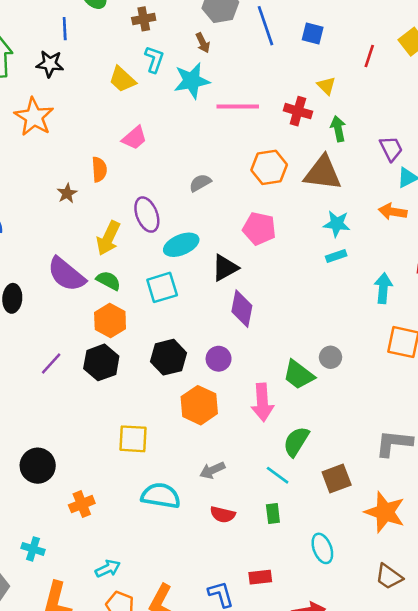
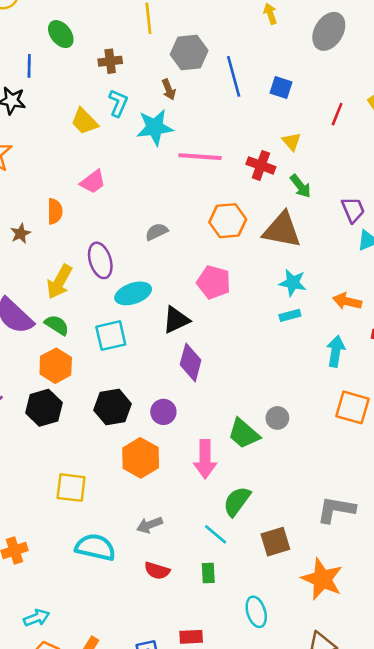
green arrow: (338, 129) -> (301, 186), turned 150
orange arrow: (393, 212) -> (347, 301), moved

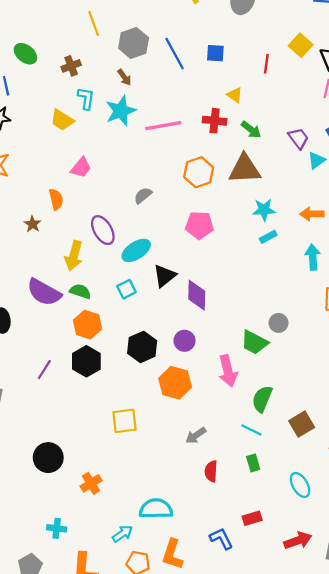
black triangle: (176, 320) -> (165, 276), moved
cyan square: (111, 336) -> (126, 289), size x0.7
cyan semicircle: (95, 547) -> (156, 509), moved
red semicircle: (157, 571) -> (211, 471), turned 90

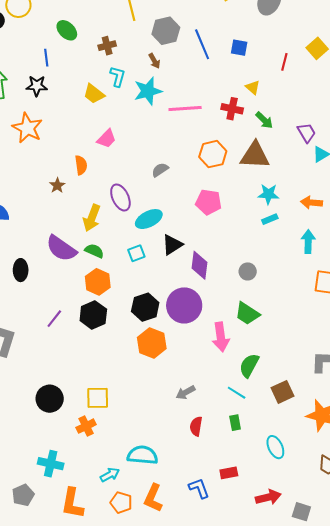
gray circle: (278, 323) -> (248, 271), moved
purple circle: (185, 341) -> (184, 305), size x1.8
orange hexagon: (175, 383) -> (152, 343), moved
yellow square: (124, 421) -> (98, 398), moved
cyan cross: (57, 528) -> (51, 464), size x1.4

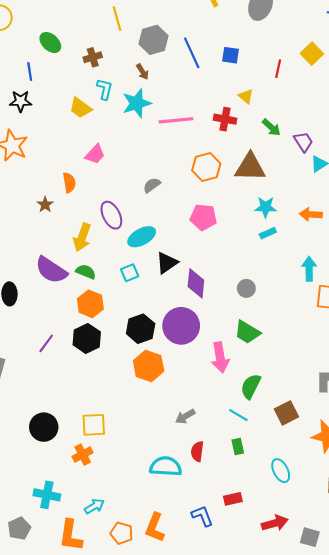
green arrow: (264, 120) -> (271, 127), moved
cyan arrow: (308, 242) -> (309, 269), moved
cyan semicircle: (143, 455) -> (166, 466), moved
cyan arrow: (110, 475) -> (94, 506), moved

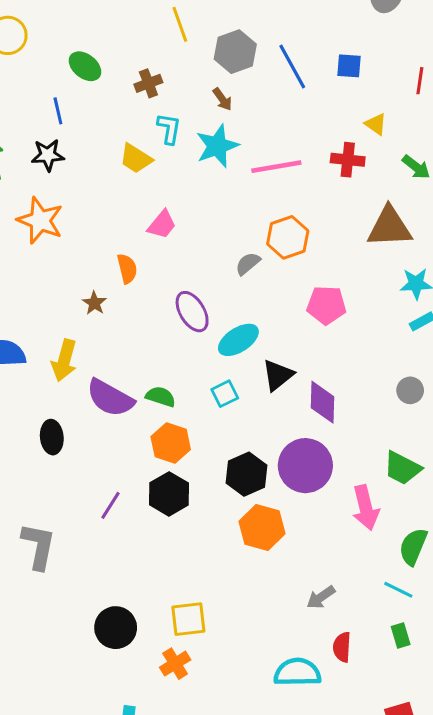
orange hexagon: (206, 167) -> (288, 237), moved
yellow arrow: (82, 237) -> (64, 360), moved
gray circle: (246, 288) -> (410, 390), moved

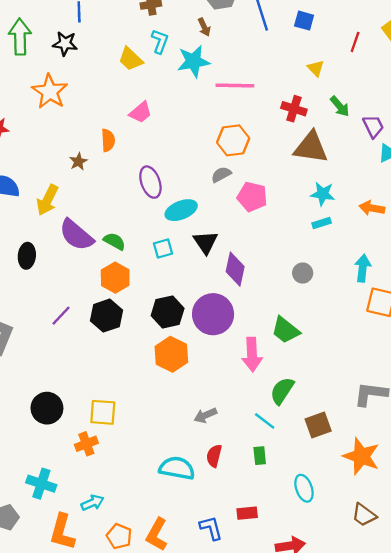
red cross: (348, 160) -> (294, 109), moved
gray semicircle: (248, 264) -> (221, 175), moved
black triangle: (278, 375) -> (206, 242), turned -36

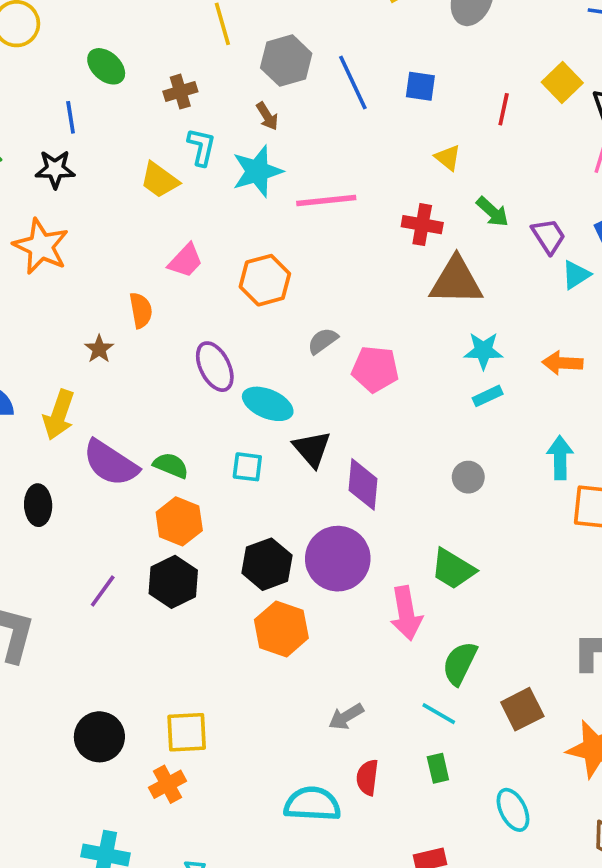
orange hexagon: (233, 140) -> (265, 280), moved
cyan ellipse: (181, 210) -> (268, 404), turned 52
cyan square: (163, 248) -> (247, 467), turned 30

